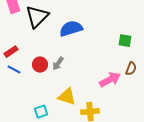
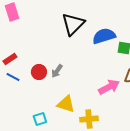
black triangle: (37, 17) -> (73, 24), moved
blue semicircle: (71, 29) -> (104, 36), moved

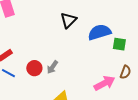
black triangle: (73, 24) -> (68, 20), size x0.7

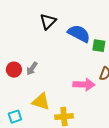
blue semicircle: (99, 32) -> (79, 34), turned 45
pink arrow: (104, 83) -> (84, 85), turned 30

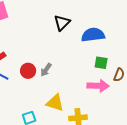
blue semicircle: (79, 34) -> (93, 35), turned -35
green square: (99, 46) -> (101, 63), moved

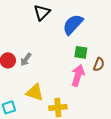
blue semicircle: (93, 35) -> (73, 24), turned -40
pink arrow: (98, 86) -> (78, 75), turned -75

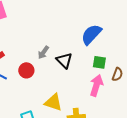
black triangle: (42, 12) -> (64, 60), moved, turned -30
gray arrow: (26, 59) -> (43, 52), moved

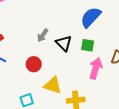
green square: (99, 62) -> (88, 45), moved
red circle: (26, 70) -> (34, 64), moved

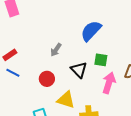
blue semicircle: (91, 17) -> (91, 31), moved
black triangle: (64, 43) -> (79, 70), moved

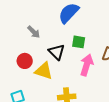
gray arrow: (56, 50) -> (34, 32), turned -80
yellow triangle: (66, 100) -> (44, 71), moved

